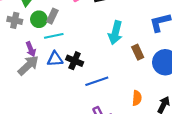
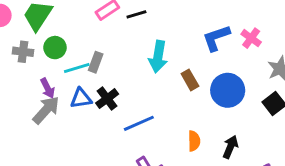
gray rectangle: (52, 16) -> (96, 62), moved
black cross: (75, 61) -> (107, 99), turned 35

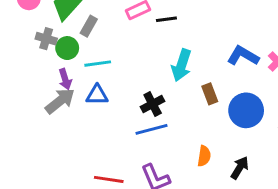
blue L-shape: (216, 38) -> (243, 56), turned 40
green circle: (55, 48) -> (67, 48), moved
gray rectangle: (96, 62) -> (89, 26), moved
black cross: (107, 99) -> (153, 104), moved

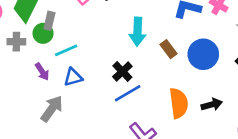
green circle: (67, 48) -> (43, 33), moved
gray arrow: (60, 101) -> (52, 109), moved
orange semicircle: (204, 156) -> (179, 103), size x1.6
black arrow: (240, 168) -> (212, 105), turned 60

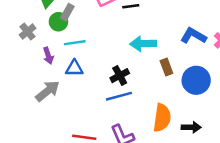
cyan arrow: (138, 32) -> (143, 44), turned 70
gray cross: (16, 42) -> (28, 32), moved, turned 35

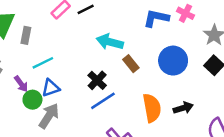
green circle: (58, 22) -> (32, 100), moved
cyan arrow: (143, 44) -> (110, 42), turned 35
brown rectangle: (166, 67) -> (131, 64), moved
gray arrow: (47, 91) -> (49, 116), moved

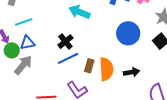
brown rectangle: (131, 64) -> (89, 66), moved, turned 48

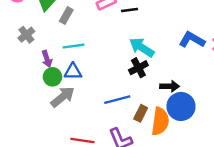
blue circle: (128, 33) -> (181, 106), moved
black cross: (65, 42) -> (138, 68), moved
black arrow: (132, 72) -> (170, 86), moved

